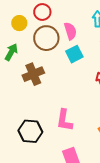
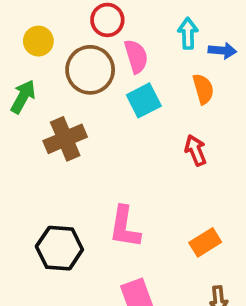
red circle: (42, 12) -> (107, 20), moved

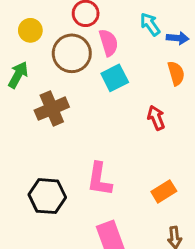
cyan arrow: (188, 33) -> (150, 24), turned -35
orange semicircle: (203, 89) -> (176, 73), moved

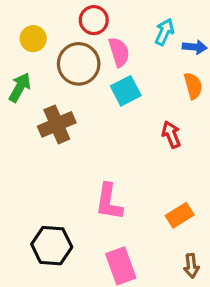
cyan arrow: (150, 24) -> (164, 32), turned 60
black hexagon: (47, 196) -> (52, 246), moved

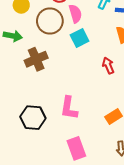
green arrow: (20, 87) -> (13, 36), turned 72
black hexagon: (52, 246) -> (33, 118), moved

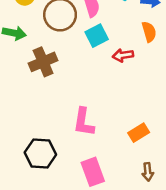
red arrow: (108, 66) -> (123, 55), moved, turned -77
black hexagon: (33, 118) -> (40, 154), moved

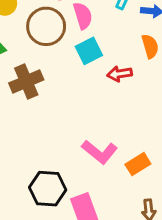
pink L-shape: (84, 122) -> (100, 152), moved, turned -60
black hexagon: (40, 154) -> (48, 189), moved

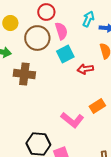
brown cross: (26, 81) -> (24, 74), turned 30
orange rectangle: (138, 164) -> (97, 106), moved

